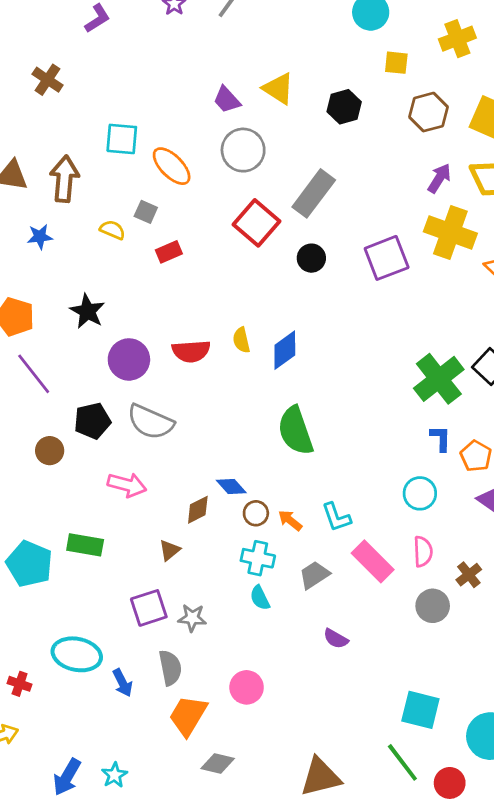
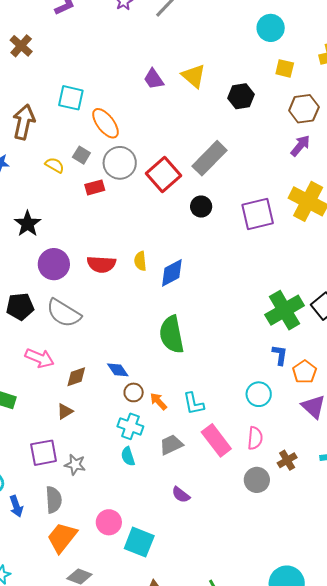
gray circle: (243, 150) -> (120, 163), moved
purple arrow: (439, 178) -> (300, 146), moved
brown diamond: (198, 510) -> (76, 377), moved
cyan square: (420, 710) -> (139, 542), moved

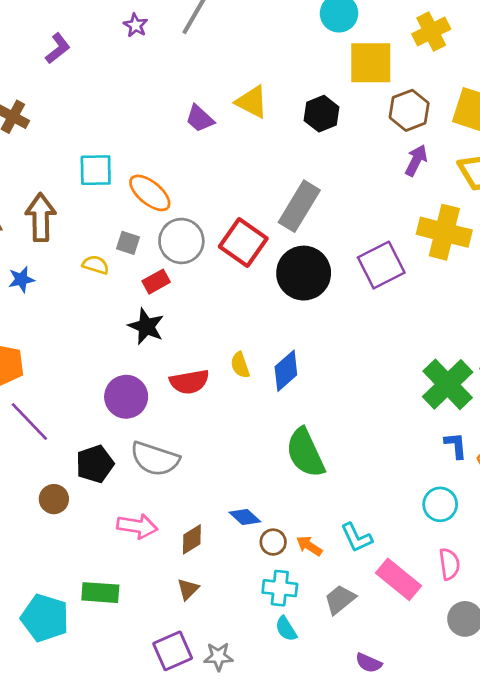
yellow square: (285, 68) -> (371, 63), size x1.8
black circle: (201, 207) -> (304, 273), size x1.8
black star: (28, 224) -> (146, 326), moved

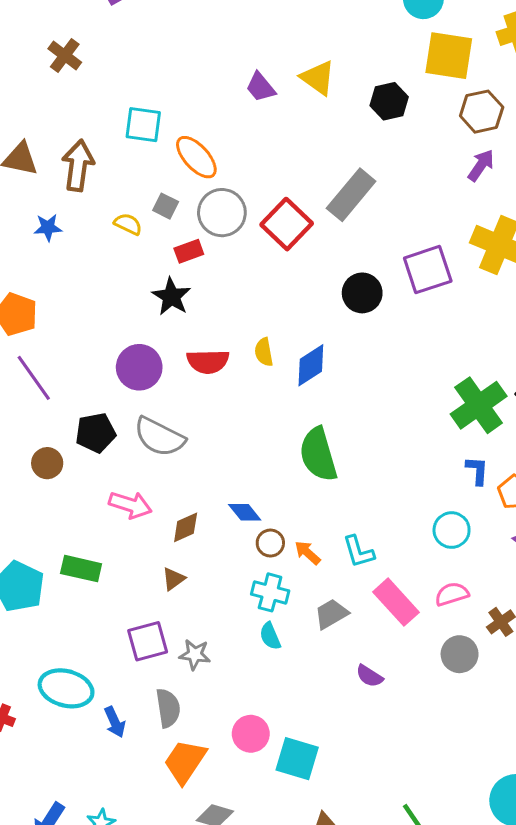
black circle: (304, 273) -> (362, 293), moved, size x0.7
pink semicircle: (449, 564) -> (452, 594), turned -108
purple semicircle: (369, 663) -> (369, 676), moved

